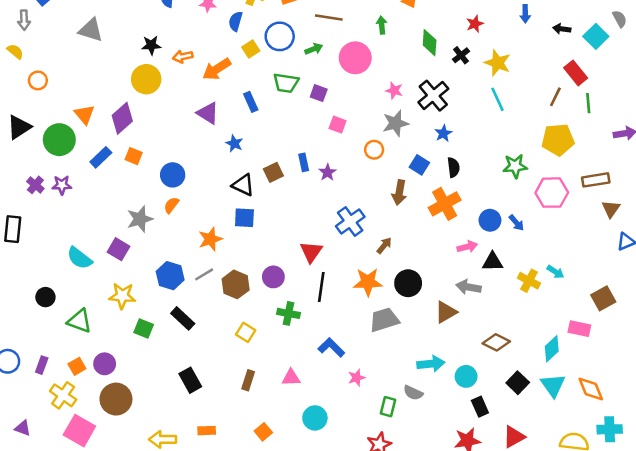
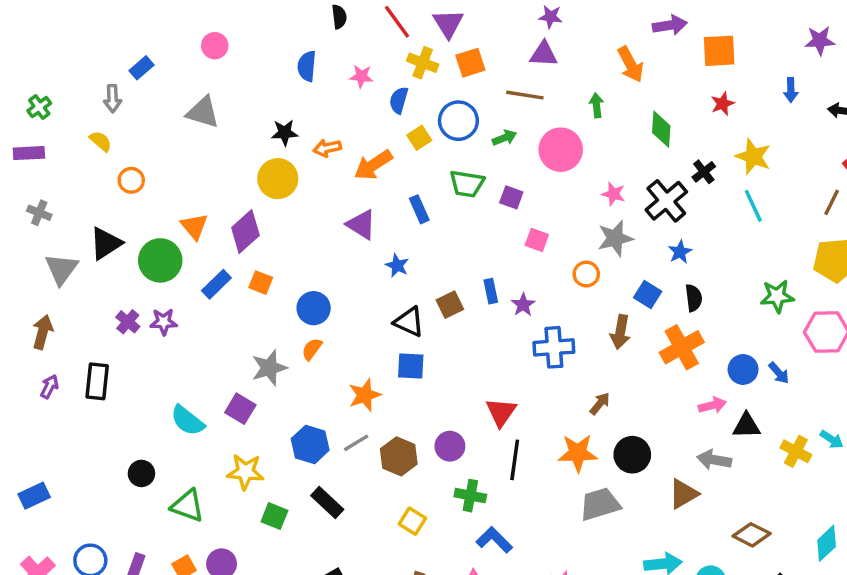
black cross: (461, 55) -> (704, 172), moved
blue cross: (350, 222) -> (554, 347), moved, turned 32
blue L-shape: (331, 347) -> (494, 540), moved

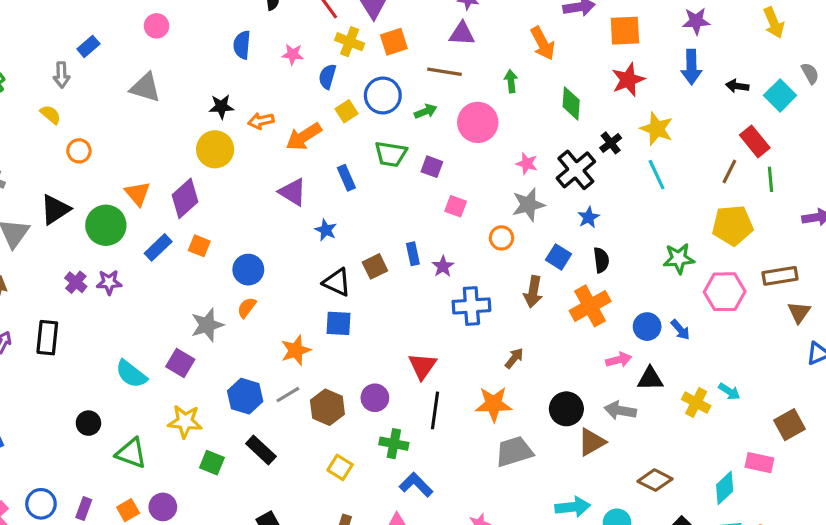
purple star: (820, 41) -> (696, 21), moved
blue arrow: (791, 90) -> (691, 67), size x1.5
red star: (723, 104) -> (628, 80), size x1.5
black circle: (632, 455) -> (566, 409), moved

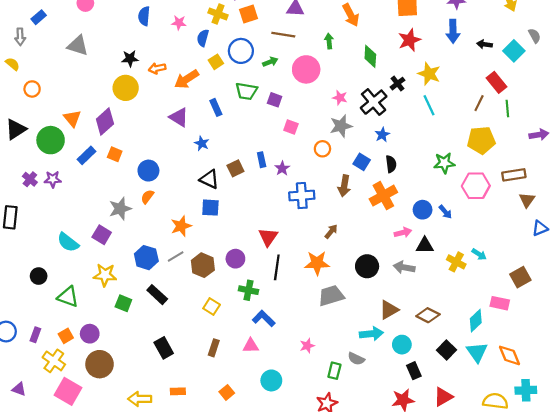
brown triangle: (592, 442) -> (389, 310), moved

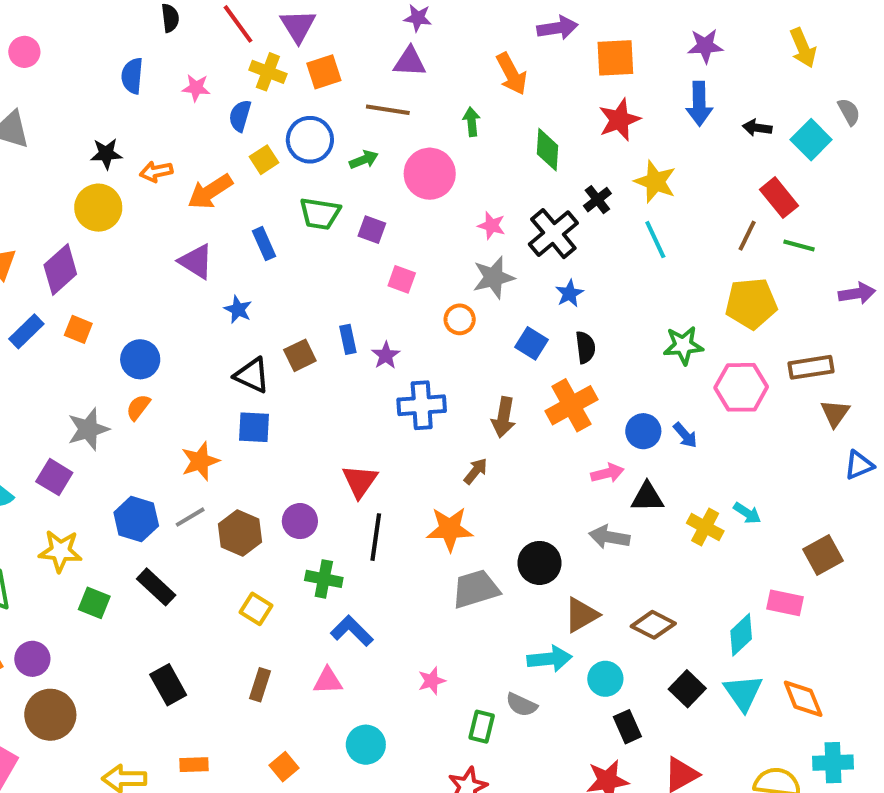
green line: (507, 109) -> (799, 246), turned -70
brown arrow: (344, 186) -> (504, 417), moved
black circle: (367, 266) -> (539, 563), moved

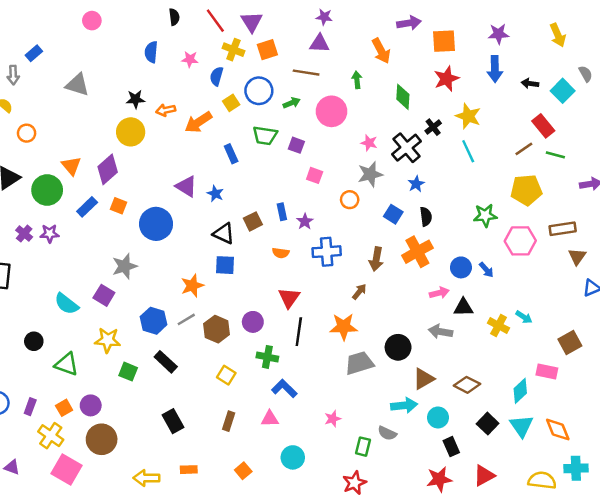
pink circle: (24, 52) -> (92, 21), moved
brown line: (747, 236) -> (524, 149), turned 30
purple triangle: (196, 261) -> (186, 186), moved
blue circle: (140, 359) -> (156, 224), size x1.4
orange semicircle: (138, 407) -> (281, 253), moved, turned -119

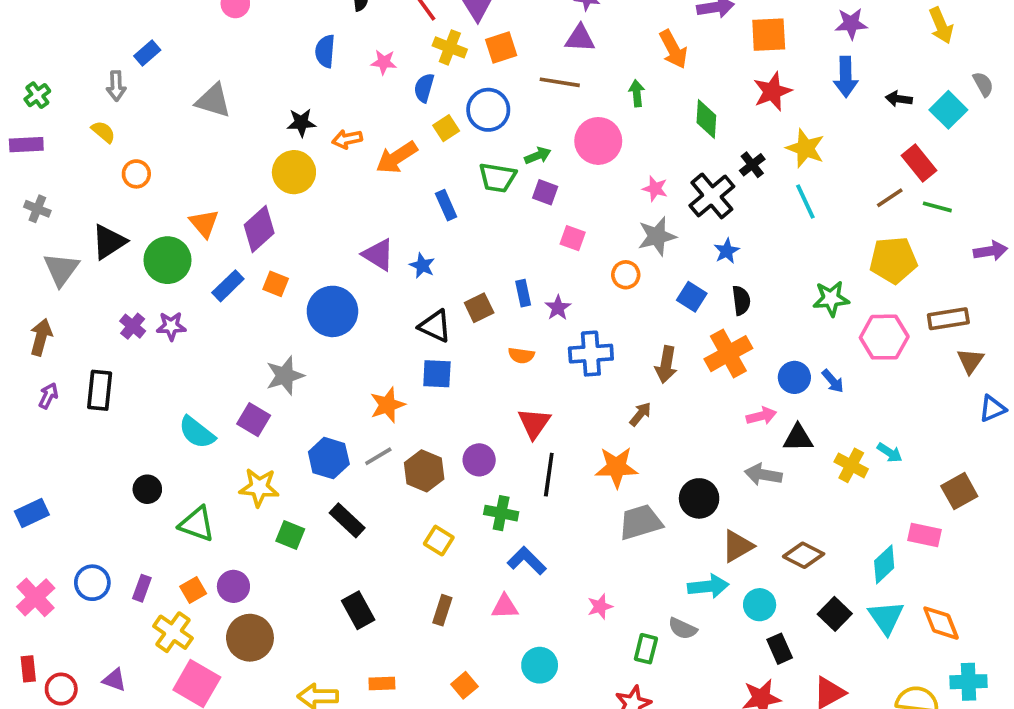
green arrow: (292, 103) -> (538, 156), moved

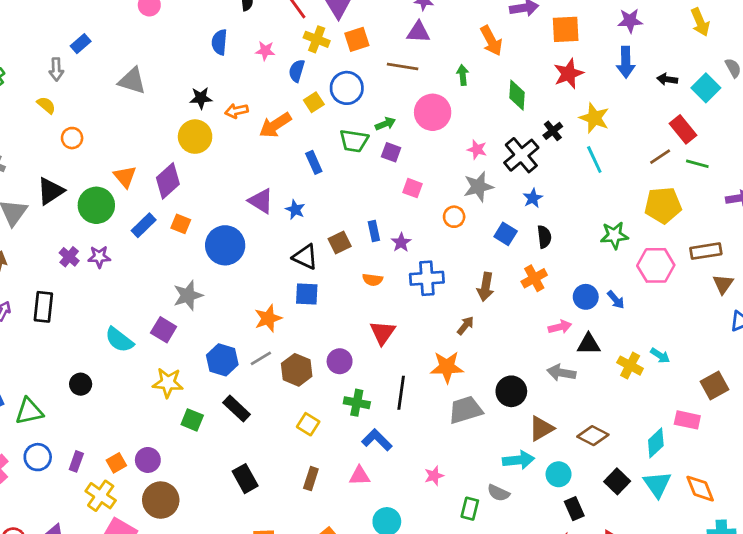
orange cross: (728, 354) -> (534, 278), size x0.7
black line: (549, 475) -> (401, 393), moved
green triangle: (197, 524) -> (29, 411), moved, turned -32

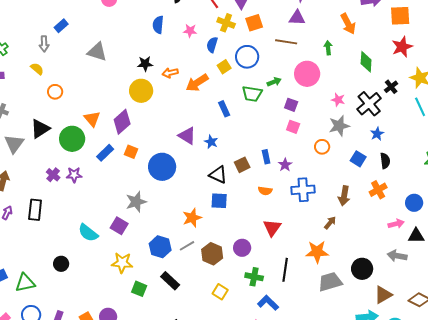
purple square: (391, 152) -> (291, 105), moved

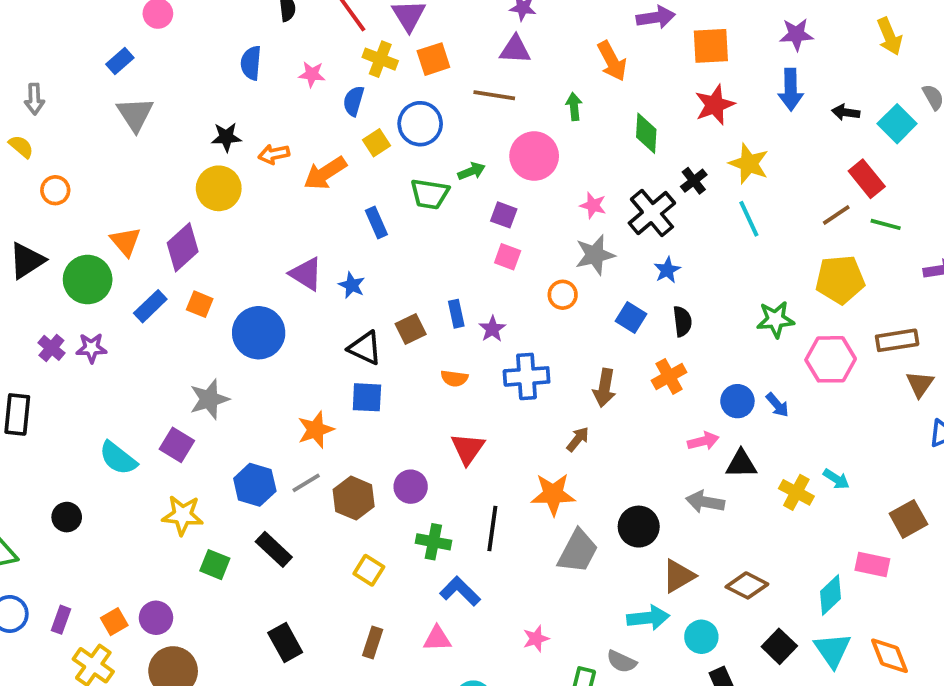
blue rectangle: (61, 26) -> (120, 61), moved
gray triangle: (97, 52) -> (135, 114), turned 40
gray trapezoid: (330, 282) -> (578, 551), turned 135

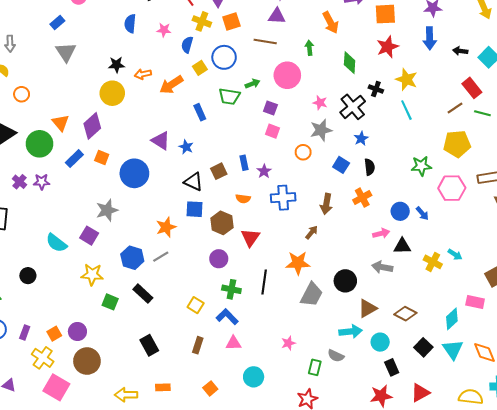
black cross: (694, 181) -> (376, 89), turned -32
brown hexagon: (354, 498) -> (222, 223), moved
blue L-shape: (460, 591) -> (227, 317), moved

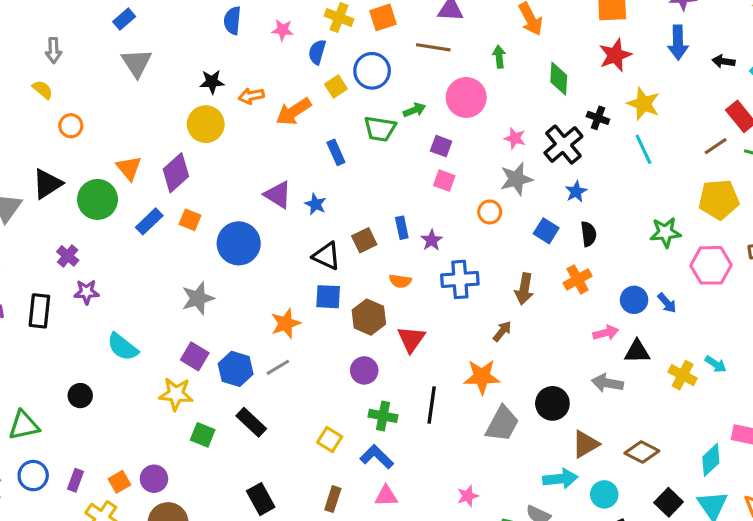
purple star: (42, 182) -> (86, 292), moved
purple square: (89, 236) -> (195, 356), moved

